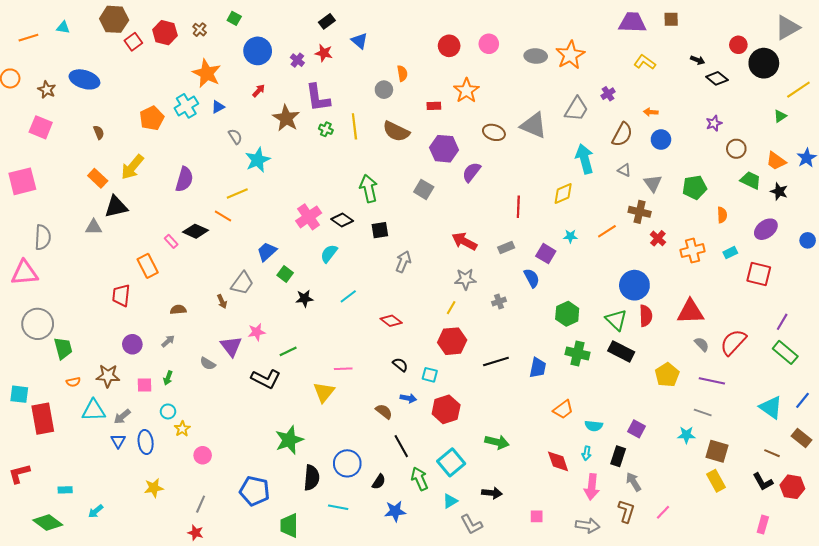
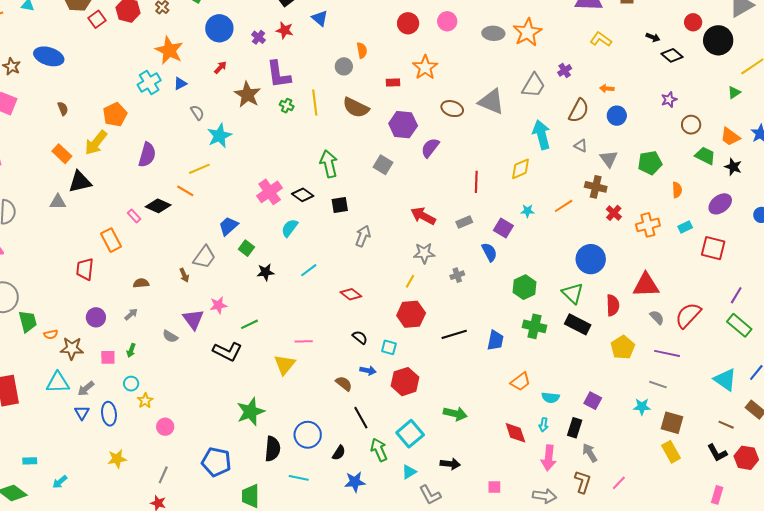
orange pentagon: (152, 118) -> (115, 115), moved
red semicircle: (646, 316) -> (613, 305), moved
orange semicircle: (73, 382) -> (51, 334), moved

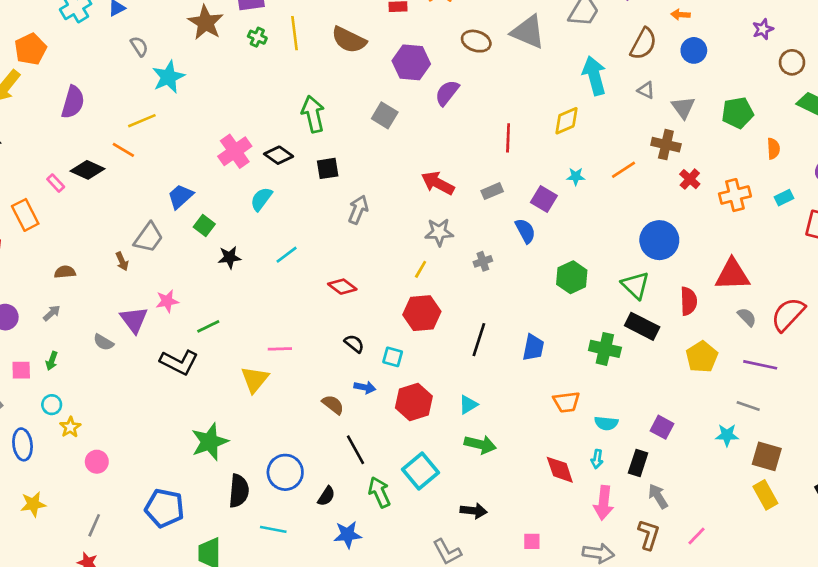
green cross: (535, 326) -> (605, 349), moved
black line: (454, 334) -> (479, 340), turned -55
orange trapezoid: (520, 382) -> (566, 402), turned 30
cyan triangle: (409, 472) -> (468, 405), moved

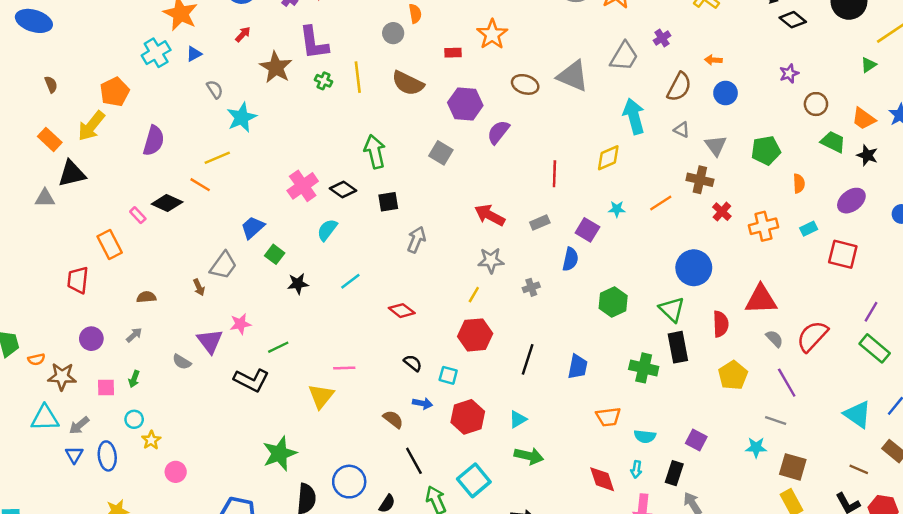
blue semicircle: (525, 231) -> (570, 259), turned 40
black rectangle: (642, 326) -> (678, 347), turned 52
purple line: (760, 365) -> (787, 383), turned 48

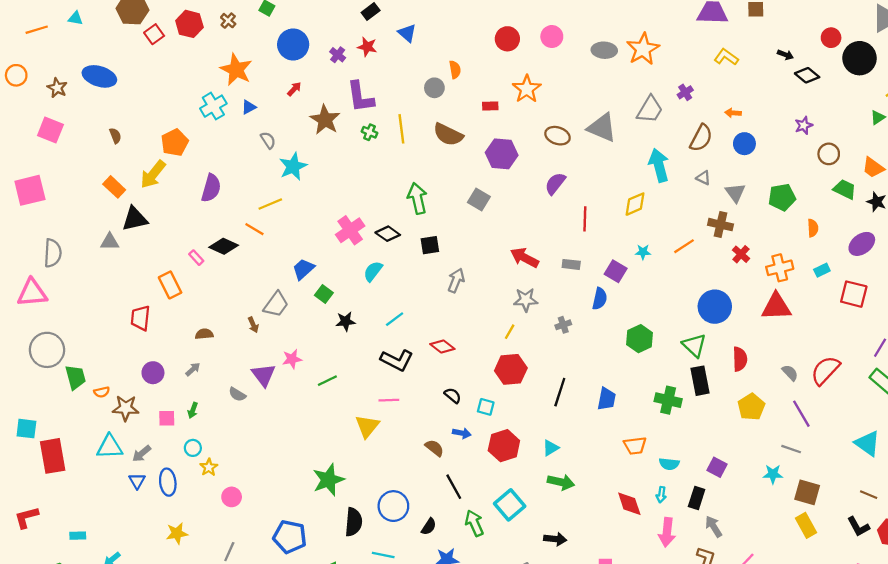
purple semicircle: (498, 132) -> (555, 184), moved
gray rectangle: (540, 223) -> (571, 264), turned 30
red triangle: (761, 300) -> (776, 307), moved
black L-shape: (251, 380) -> (397, 360), moved

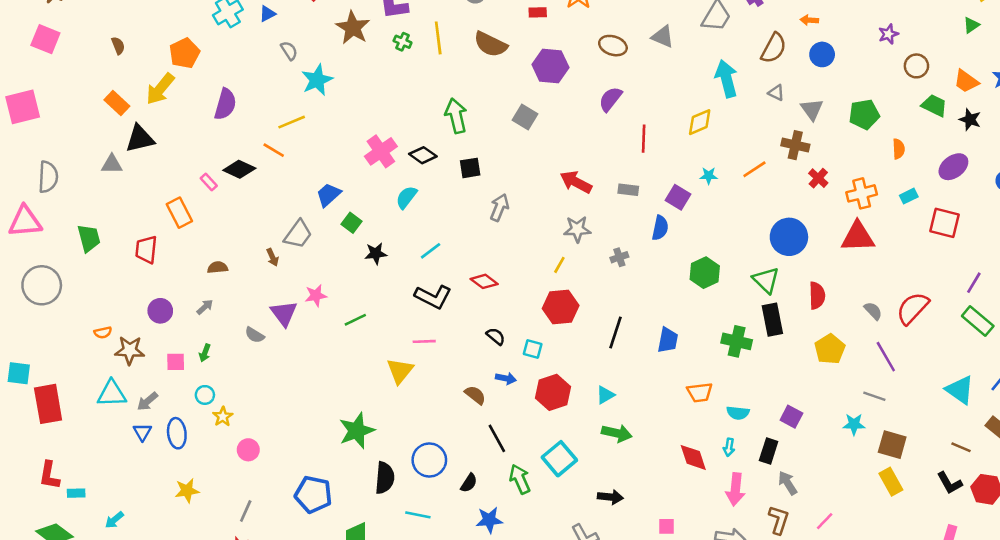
gray triangle: (602, 128) -> (663, 37), size x0.7
green trapezoid: (75, 377) -> (89, 238), moved
red L-shape: (26, 517) -> (49, 475), moved, turned -65

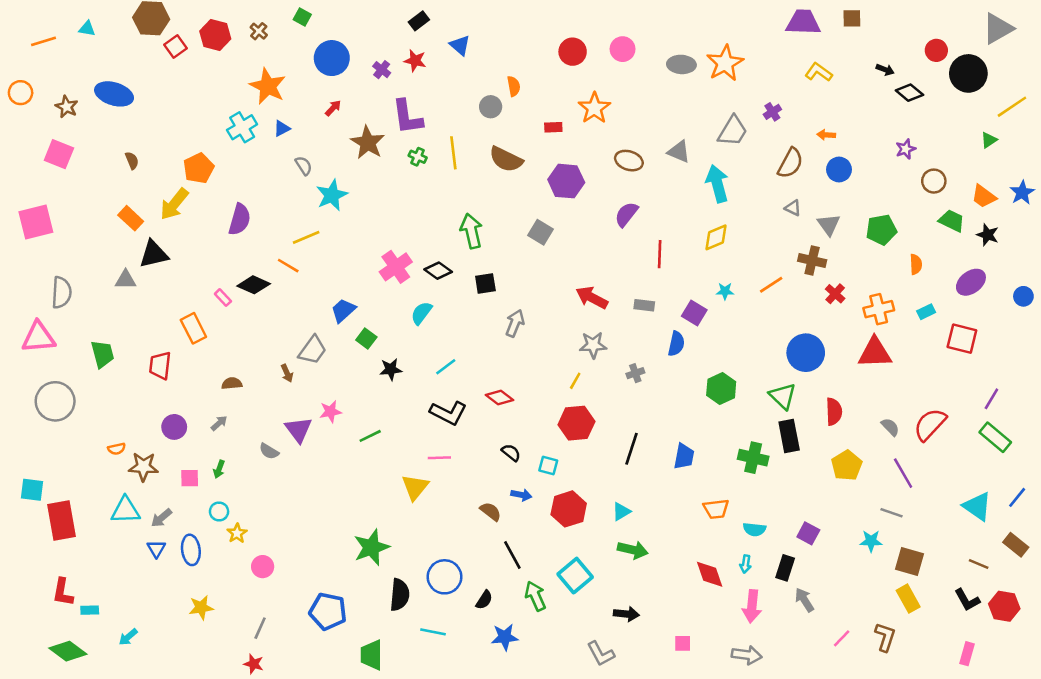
cyan arrow: (726, 79) -> (717, 184), moved
brown L-shape: (779, 520) -> (885, 637), moved

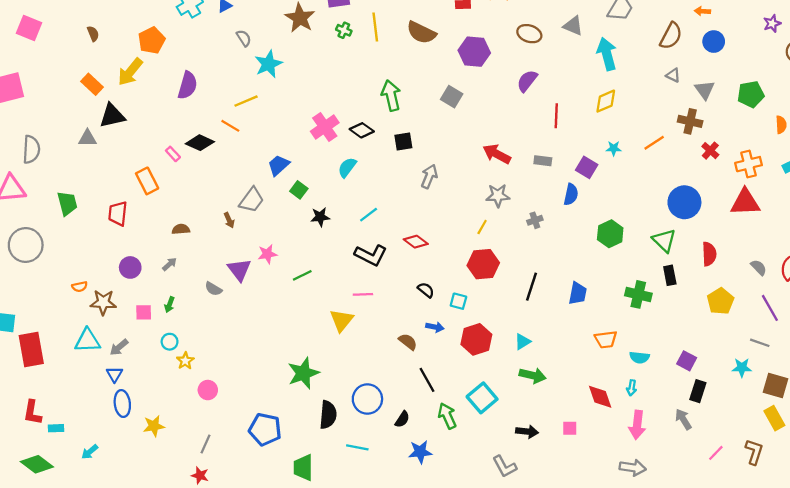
black rectangle: (789, 436) -> (670, 275), size x0.7
blue ellipse: (191, 550) -> (122, 404), moved
black rectangle: (785, 568) -> (698, 391), moved
pink square: (683, 643) -> (570, 428), moved

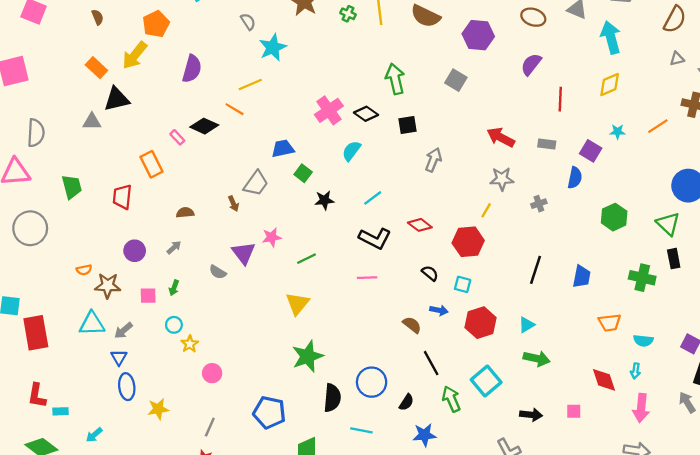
gray triangle: (673, 75) -> (677, 59), turned -40
blue trapezoid: (279, 165) -> (283, 149), turned 30
red hexagon: (483, 264) -> (468, 242), moved
yellow triangle: (342, 320) -> (297, 304), moved

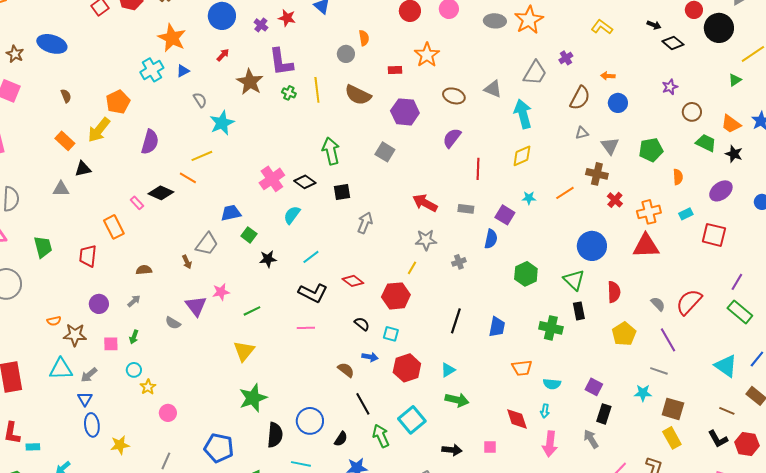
black triangle: (117, 99) -> (83, 169), size x0.7

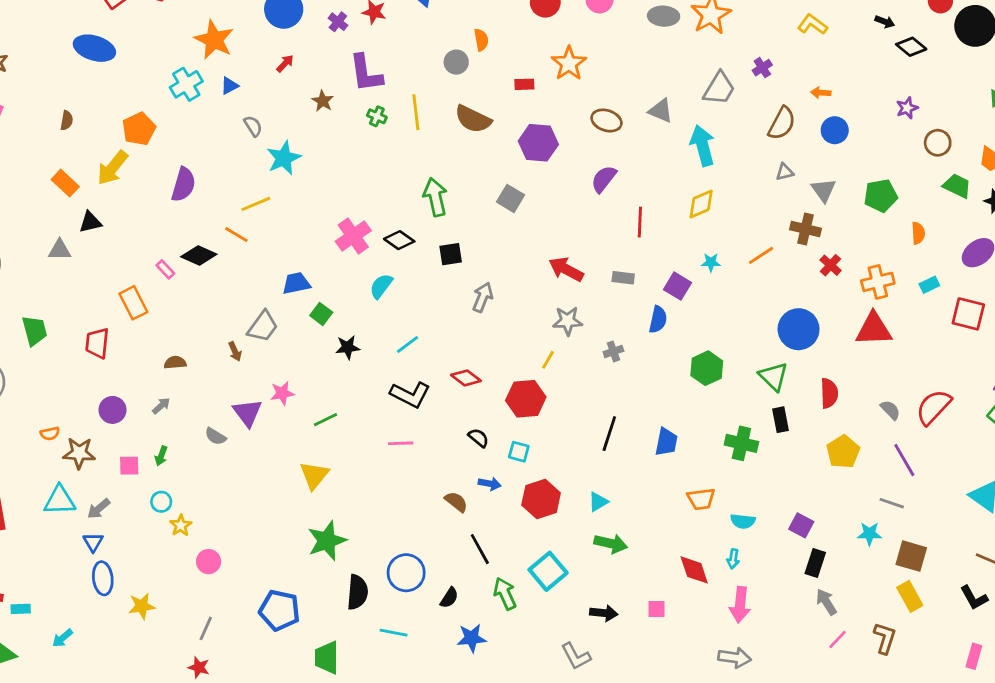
blue ellipse: (52, 44) -> (94, 48), moved
brown star: (250, 82) -> (323, 101), size x0.6
brown semicircle: (66, 96) -> (67, 120), turned 32
gray arrow: (591, 439) -> (826, 602), moved

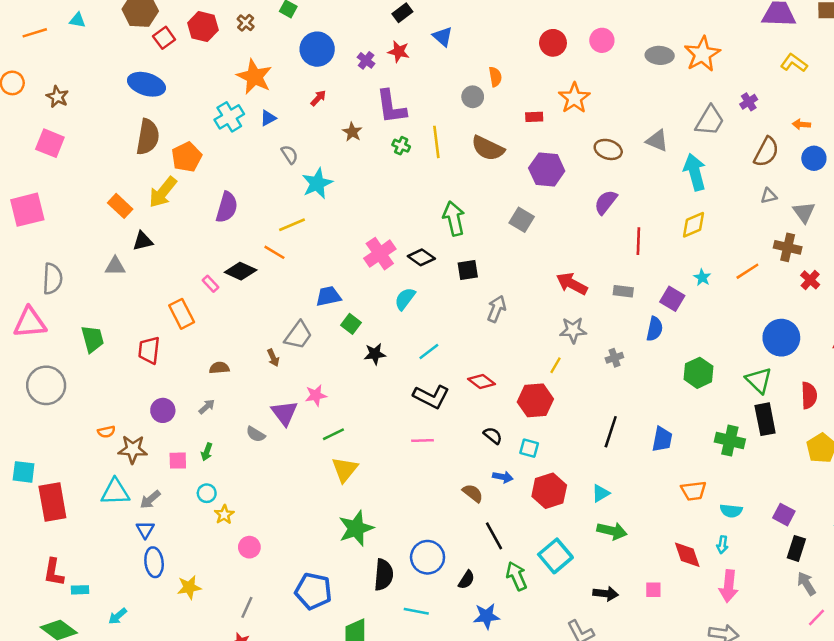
brown semicircle: (67, 120) -> (148, 137), moved, size x2.0
cyan star: (711, 262) -> (702, 277), turned 30
green line: (325, 420) -> (333, 434), moved
black rectangle: (780, 420) -> (765, 419), size x1.4

